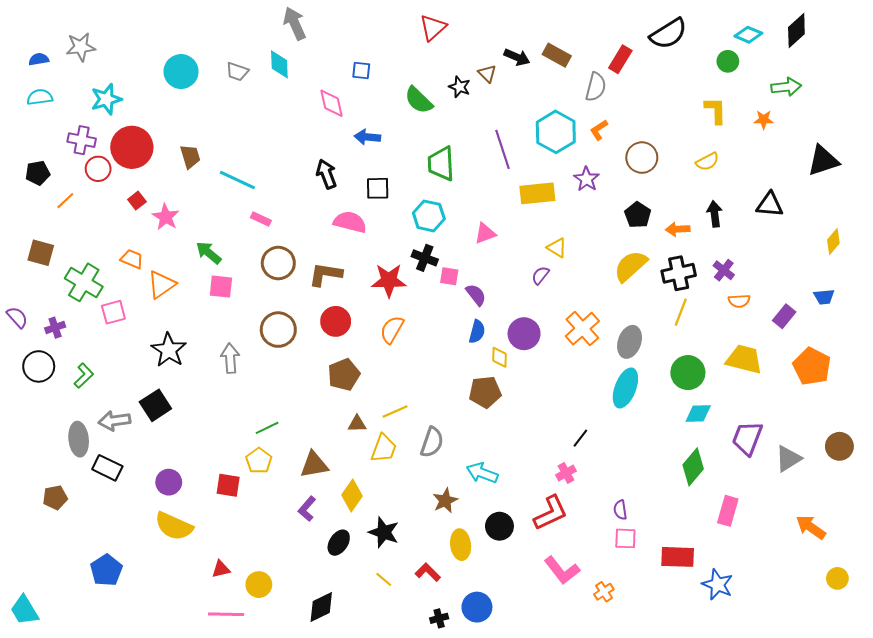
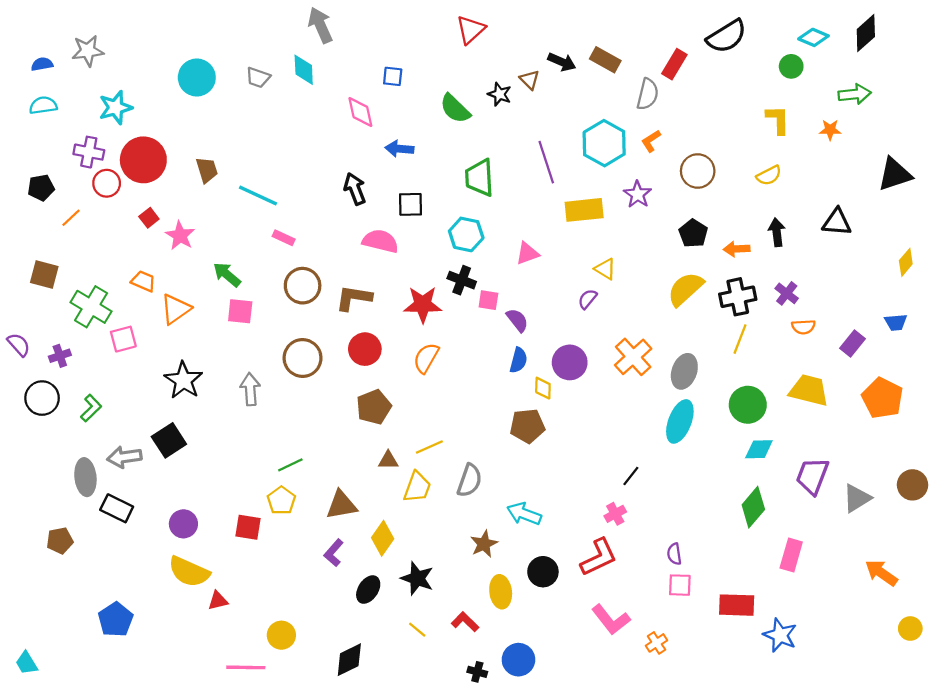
red triangle: (221, 569) -> (218, 601), moved
cyan trapezoid: (24, 610) -> (26, 663), size x0.7
black cross: (439, 618) -> (477, 672), turned 30

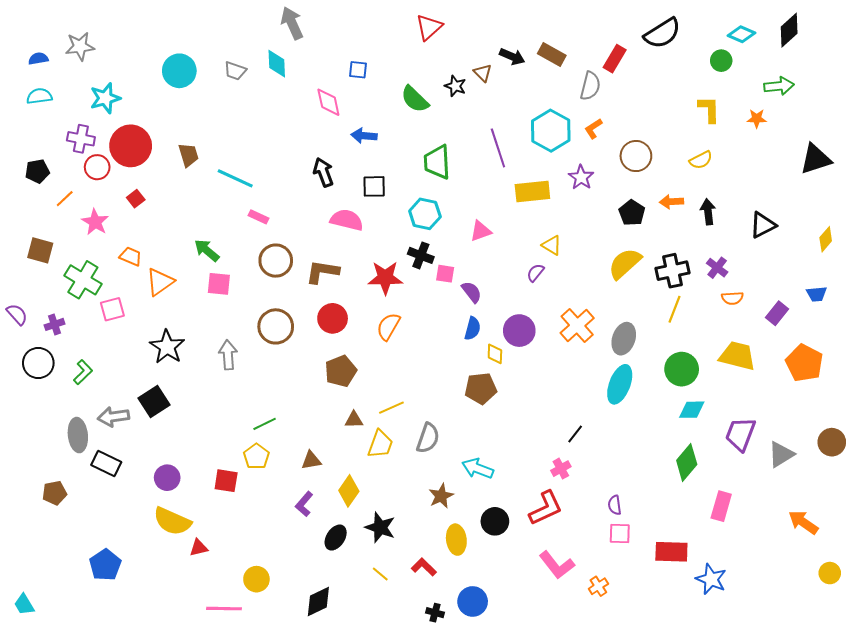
black triangle: (837, 222) -> (763, 225), moved, turned -32
pink star: (180, 236) -> (95, 222), moved
orange arrow: (737, 249) -> (671, 202), moved
brown triangle: (341, 505) -> (311, 460), size x0.7

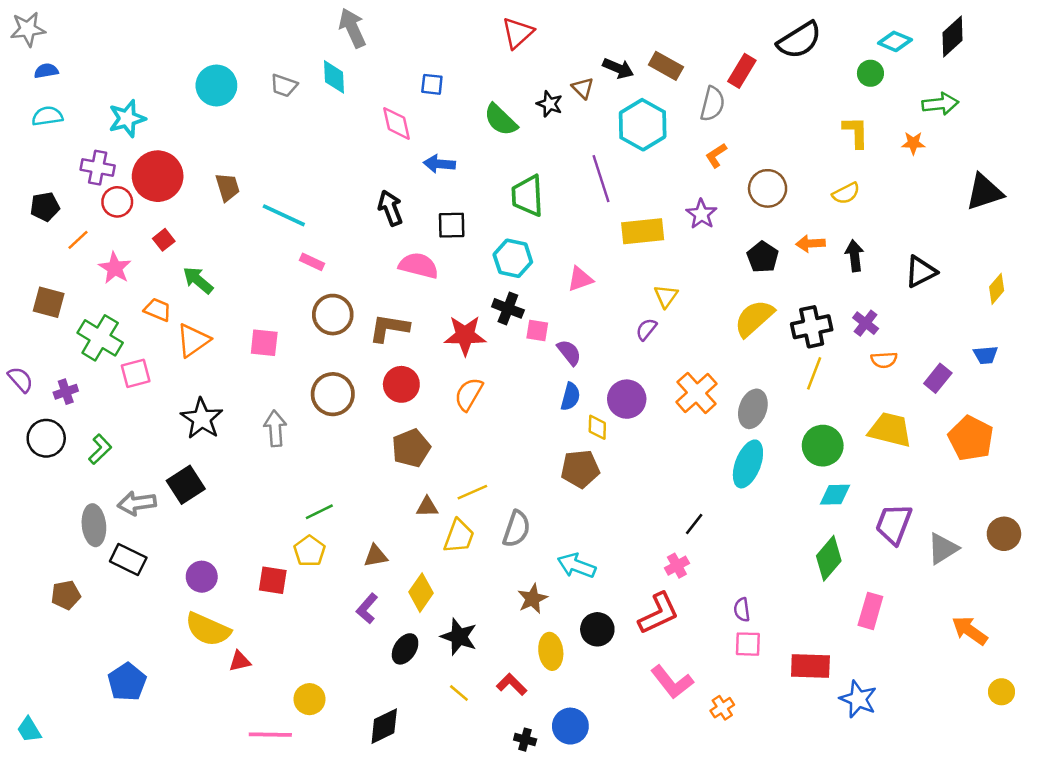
gray star: (80, 46) -> (28, 29), moved
cyan hexagon: (551, 131) -> (643, 125), moved
yellow triangle: (552, 245) -> (666, 296), turned 35
green arrow: (207, 250) -> (198, 280), moved

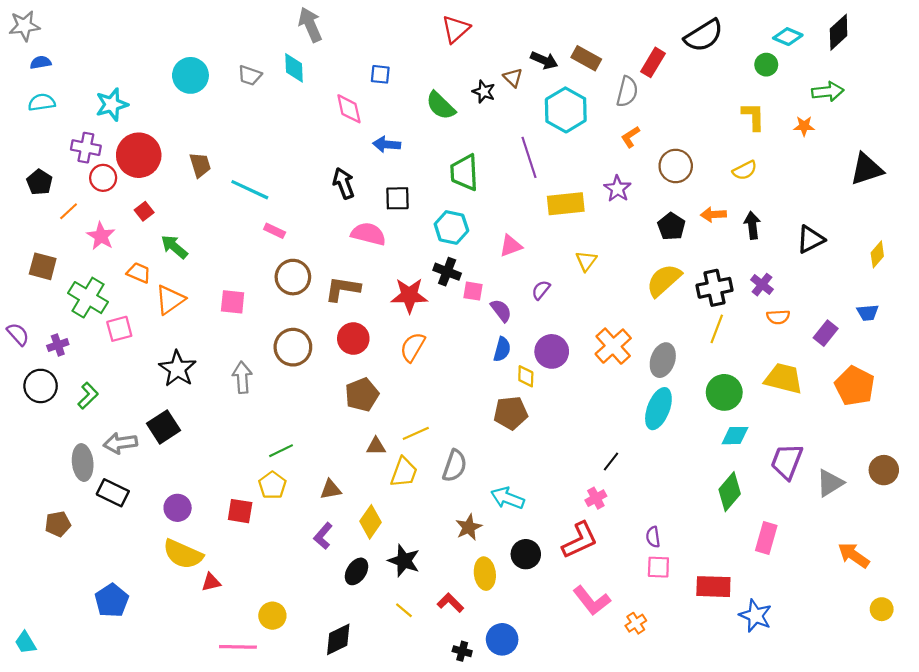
black pentagon: (45, 207) -> (40, 182), turned -30
purple semicircle: (646, 329) -> (541, 290), moved

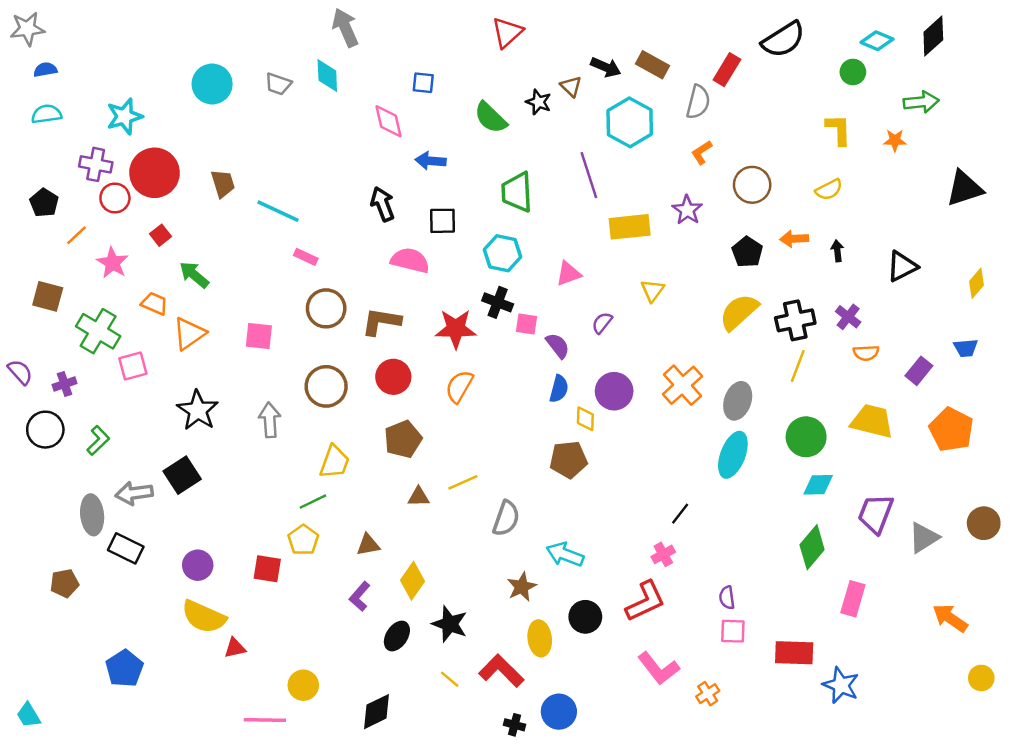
black arrow: (752, 225) -> (837, 251), size x0.7
yellow trapezoid: (404, 472) -> (334, 462), moved
red L-shape: (450, 603) -> (501, 671), size x1.5

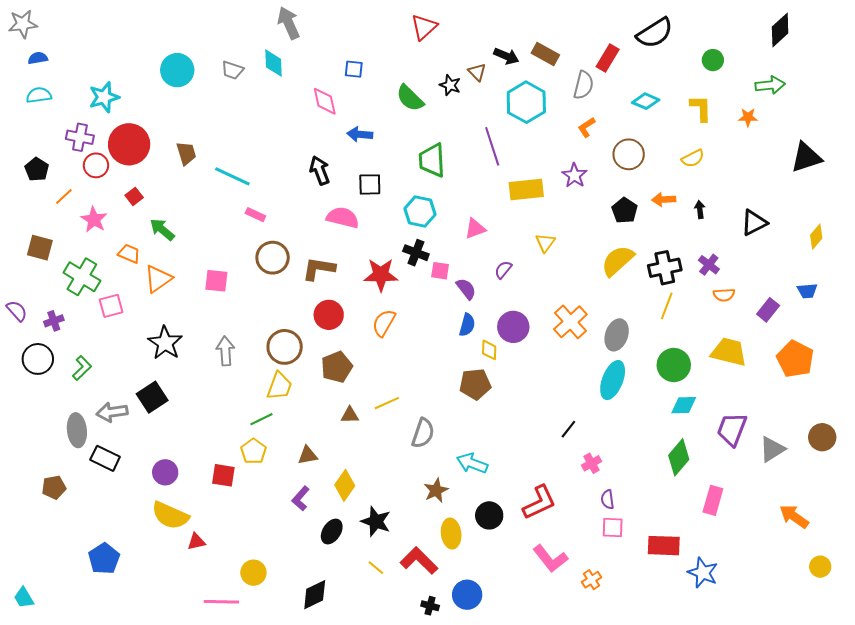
cyan diamond: (877, 41) -> (646, 101), moved
brown circle: (326, 386) -> (285, 347), moved
pink cross: (663, 554) -> (592, 463), moved

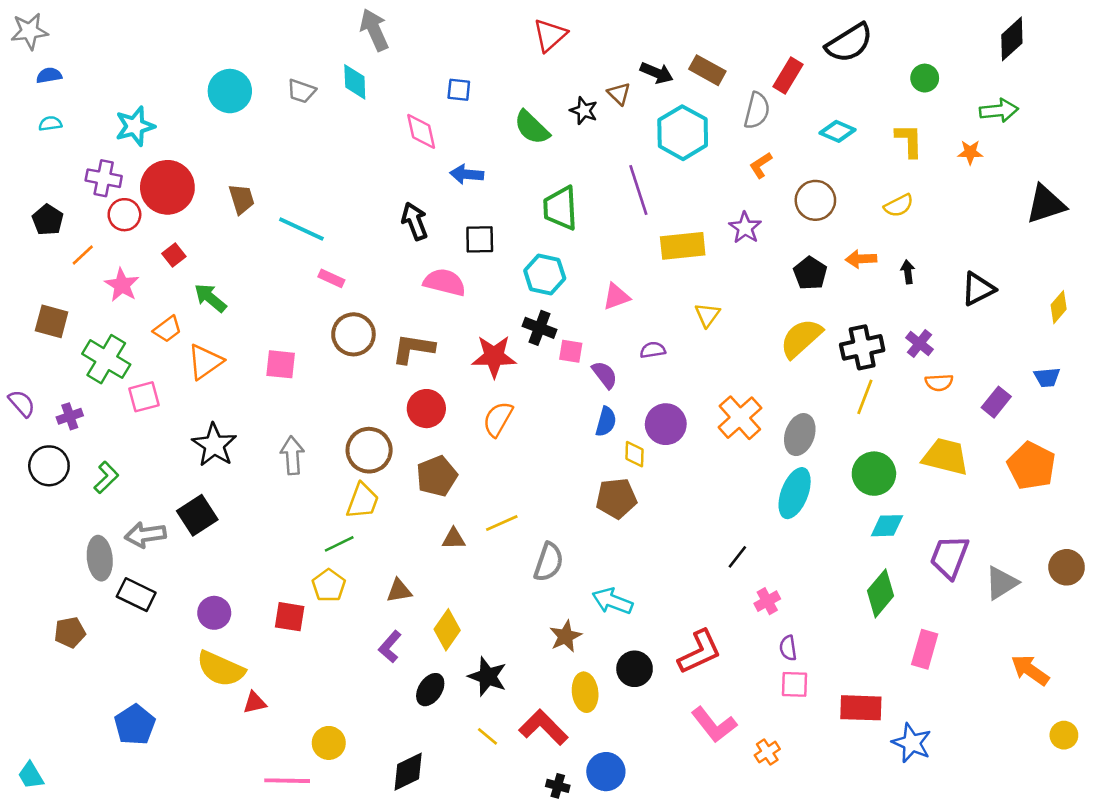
cyan semicircle: (39, 95) -> (50, 124), size x0.7
orange trapezoid: (129, 254) -> (167, 329), turned 120
purple semicircle: (503, 270) -> (653, 350), turned 42

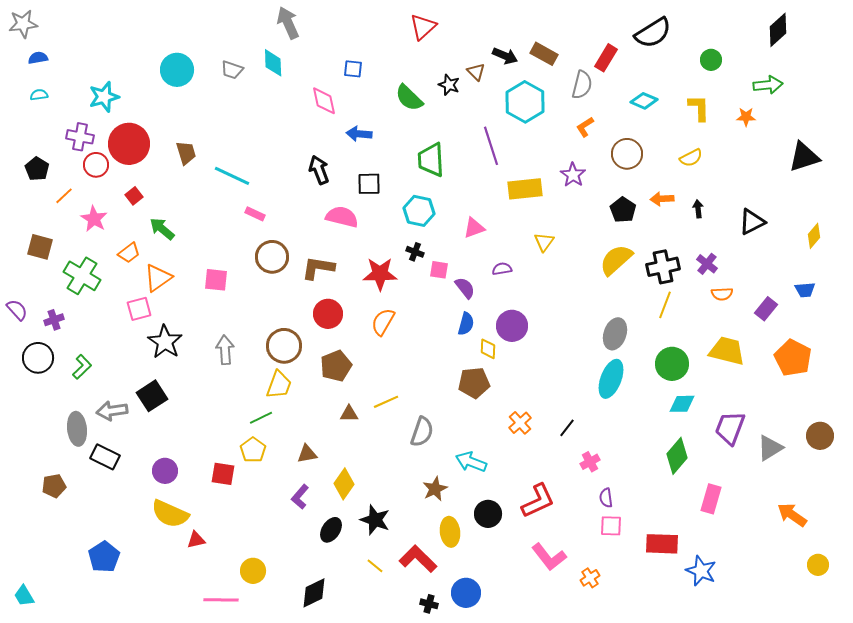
black cross: (540, 328) -> (415, 252), size x0.7
pink square: (144, 397) -> (139, 309), moved
orange cross: (740, 418) -> (520, 423), moved, size x0.7

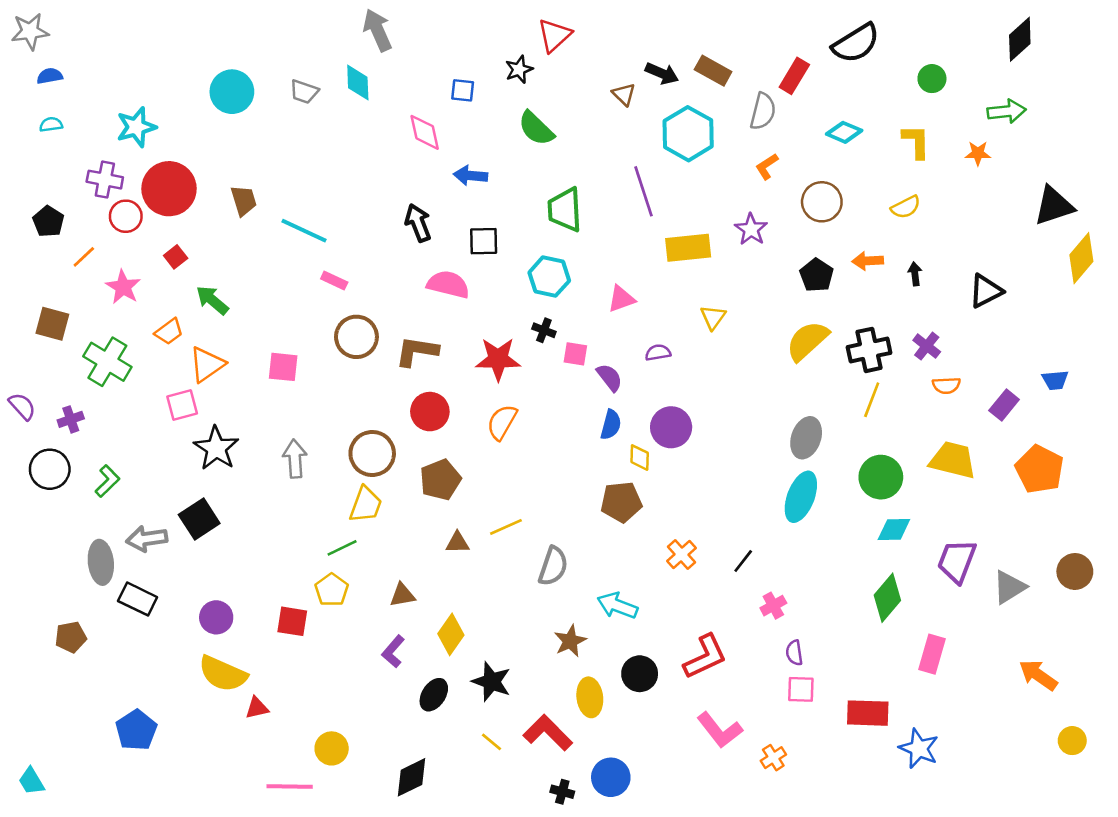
black star: (449, 85) -> (519, 69), moved, turned 30
yellow diamond: (814, 236) -> (1081, 258), moved, size x1.5

